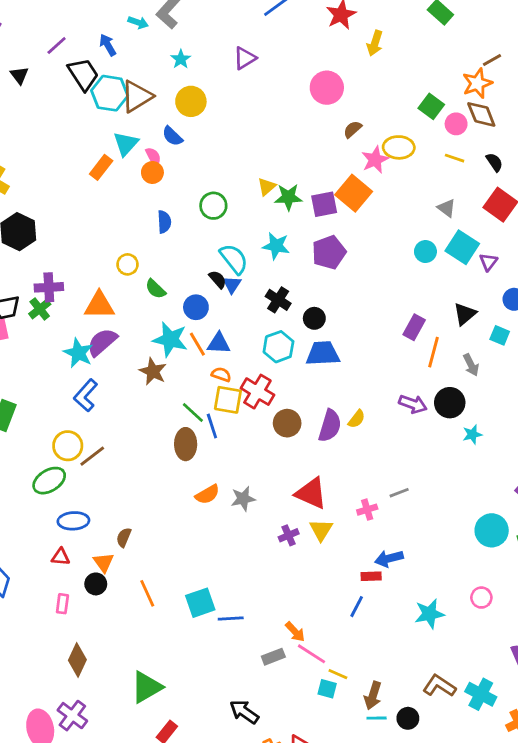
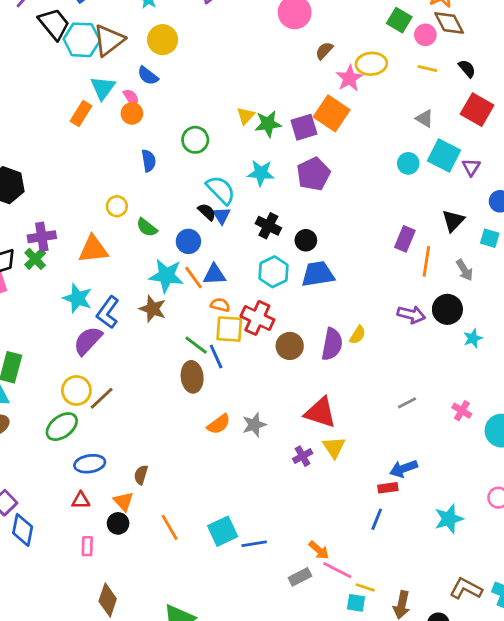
purple semicircle: (102, 342) -> (88, 341), moved
blue L-shape: (86, 395) -> (108, 312), moved
pink cross: (367, 510) -> (462, 411), moved, turned -36

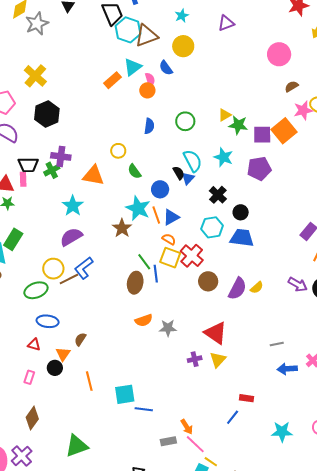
blue triangle: (214, 275) -> (171, 217), turned -42
blue L-shape: (108, 312) -> (84, 268), moved
blue arrow: (404, 469) -> (287, 369), moved

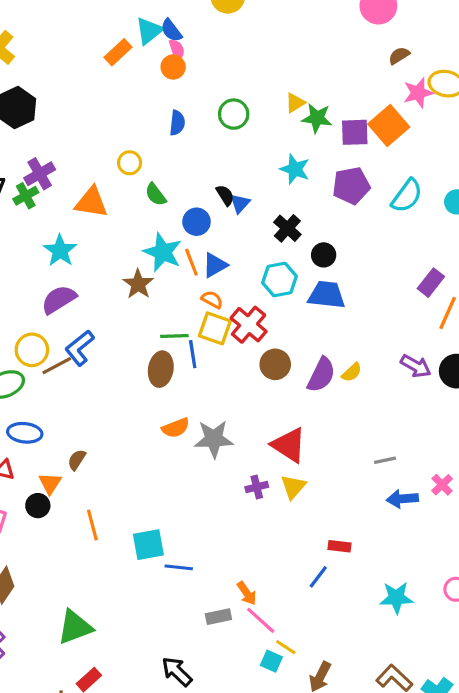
blue semicircle: (166, 68) -> (171, 30), moved
purple cross: (61, 156) -> (40, 174), turned -36
cyan semicircle: (193, 161) -> (407, 196), moved, turned 65
green line: (144, 262) -> (174, 336), turned -54
gray star: (168, 328) -> (214, 439), size x1.4

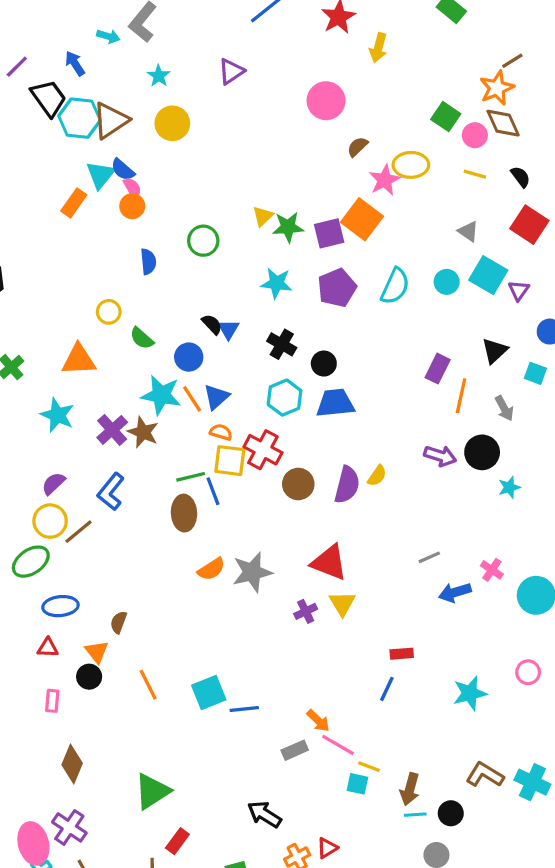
purple cross: (40, 174) -> (112, 430), moved
purple semicircle: (59, 299) -> (53, 483), moved, size x0.7
blue L-shape: (80, 348) -> (111, 492), moved

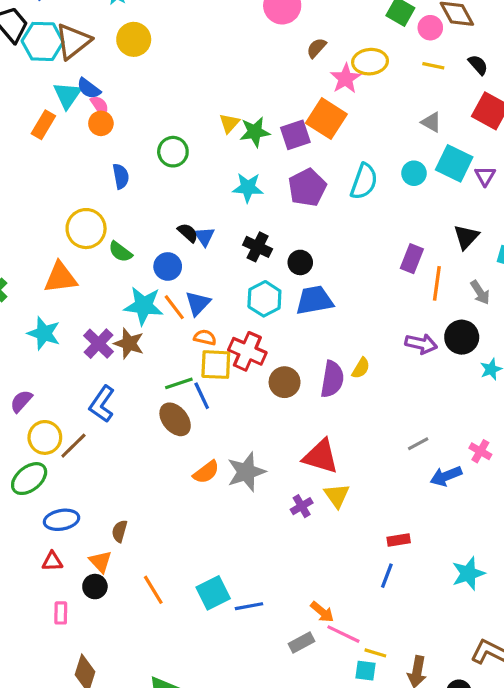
yellow circle: (109, 312) -> (86, 229), size x1.6
purple semicircle: (53, 483) -> (21, 401), moved
brown ellipse: (184, 513) -> (175, 419), turned -32

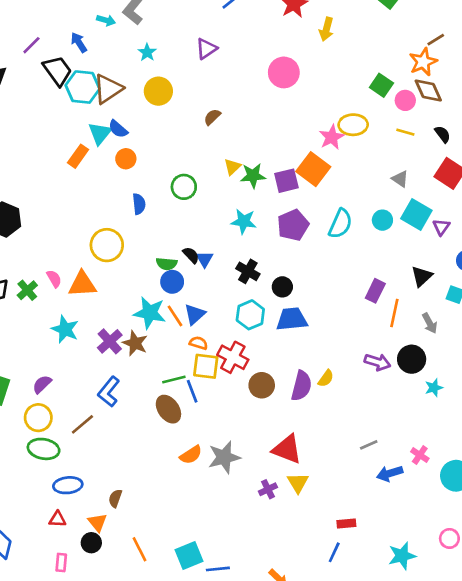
brown semicircle: (316, 48) -> (212, 117), moved
pink semicircle: (100, 106) -> (54, 279), moved
green semicircle: (120, 252) -> (167, 264), moved, turned -36
yellow circle: (45, 437) -> (38, 418), moved
green ellipse: (29, 479) -> (44, 449), turned 44

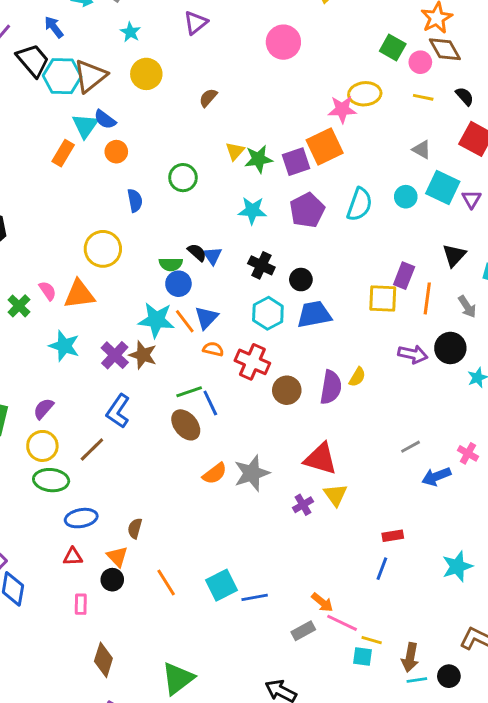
pink star: (332, 137) -> (342, 109), turned 30
orange square: (313, 169) -> (325, 146), turned 32
yellow square: (206, 366) -> (383, 298), moved

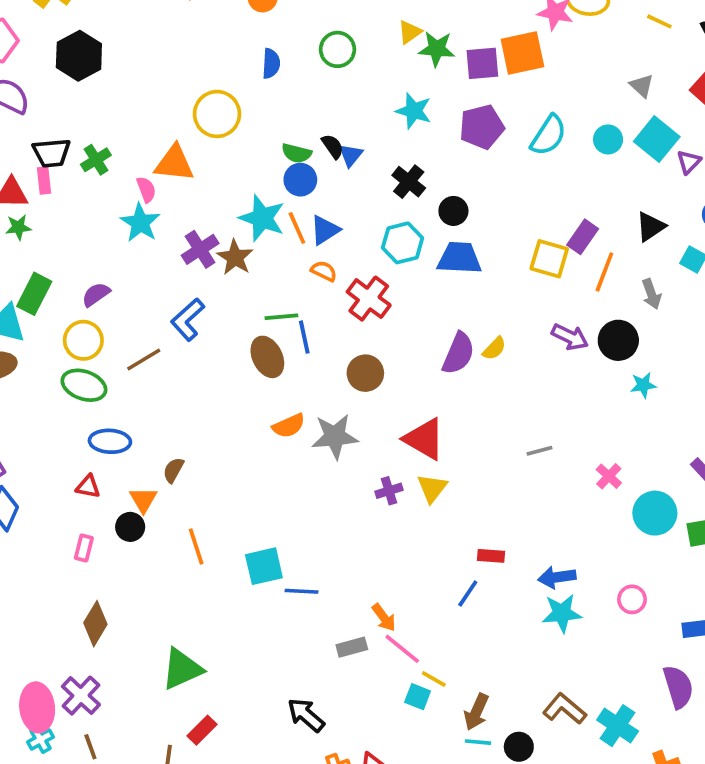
pink semicircle: (48, 291) -> (146, 189), moved
brown circle: (287, 390) -> (365, 373), moved
blue arrow: (436, 476) -> (557, 577), moved

